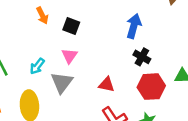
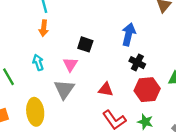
orange arrow: (42, 15) -> (44, 28), turned 35
black square: (71, 26) -> (85, 44), moved
cyan arrow: (37, 66) -> (38, 62), moved, turned 126

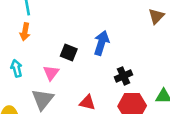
blue arrow: (129, 34) -> (101, 43), moved
black cross: (137, 63) -> (123, 76), turned 35

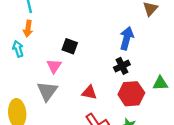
blue arrow: (101, 43) -> (127, 38), moved
cyan arrow: (16, 68) -> (18, 49), moved

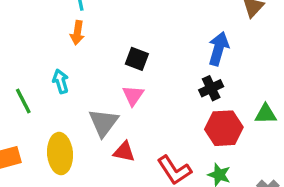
cyan arrow: (18, 49) -> (61, 81), moved
pink triangle: (54, 66) -> (133, 95), moved
red triangle: (89, 92) -> (124, 152), moved

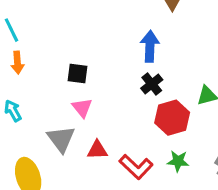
red triangle: (124, 152) -> (97, 150), moved

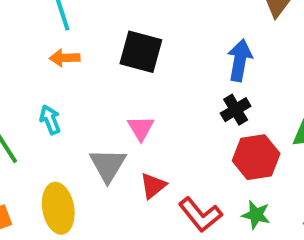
orange arrow: (17, 63) -> (65, 58), turned 85
black square: (77, 73) -> (141, 52), moved, size x1.5
red triangle: (97, 150) -> (153, 186), turned -45

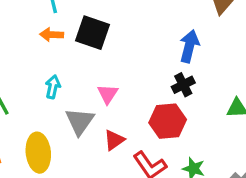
black square: (141, 52) -> (93, 33), moved
cyan arrow: (50, 120) -> (53, 87), moved, turned 30
red hexagon: (256, 157) -> (168, 121), moved

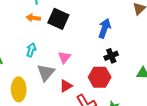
blue arrow: (189, 46) -> (105, 28), moved

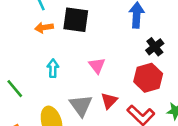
gray triangle: (46, 72) -> (81, 105), moved

